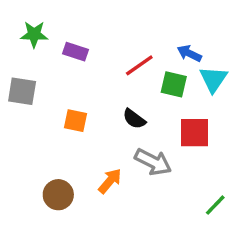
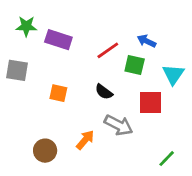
purple rectangle: (76, 52) -> (58, 40), size x1.4
cyan triangle: (213, 79) -> (173, 74), moved

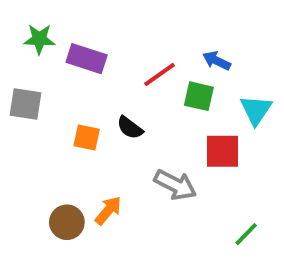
black semicircle: (104, 92) -> (130, 128), moved
orange arrow: (85, 140) -> (108, 210), moved

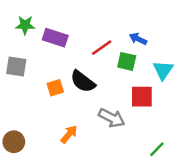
black semicircle: (130, 128) -> (83, 82), size x1.5
orange square: (87, 138) -> (55, 88), turned -30
brown circle: (67, 222) -> (14, 142), moved

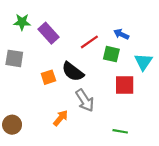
purple rectangle: (55, 38) -> (48, 33), turned 30
gray arrow: (112, 118) -> (85, 100), moved, turned 30
green line: (157, 149) -> (120, 131), moved, turned 56

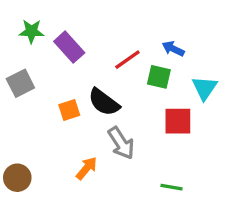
gray square: (14, 58) -> (20, 83), turned -36

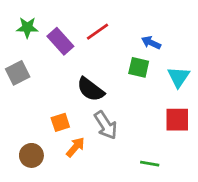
red line: (127, 60) -> (97, 32), moved
orange square: (69, 110) -> (60, 122), moved
red square: (178, 121) -> (177, 120), moved
brown circle: (17, 178) -> (31, 155), moved

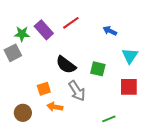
green star: (27, 27) -> (22, 34), moved
green square: (139, 67) -> (98, 69), moved
orange arrow: (75, 147) -> (55, 107), turned -119
green line: (150, 164) -> (109, 119), turned -32

